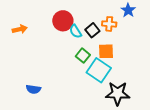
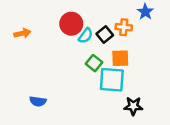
cyan semicircle: (76, 31) -> (86, 36), turned -112
cyan square: (99, 70) -> (112, 80), turned -30
black star: (118, 93) -> (133, 106), size x0.7

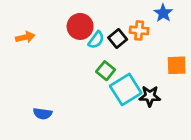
orange square: (120, 58) -> (177, 65), moved
cyan square: (112, 80) -> (126, 89), turned -36
black star: (133, 106) -> (150, 96), moved

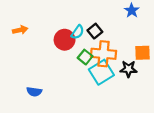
red circle: (80, 26) -> (65, 40), moved
orange cross: (139, 30) -> (104, 54), moved, size x1.6
black star: (150, 96) -> (128, 69), moved

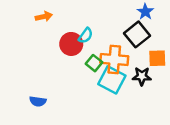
orange arrow: (20, 30) -> (44, 17), moved
black square: (95, 31) -> (137, 34), moved, size x1.5
cyan square: (101, 72) -> (112, 80), turned -30

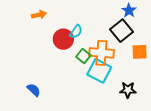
black star: (142, 76) -> (128, 90), moved
blue semicircle: (38, 101) -> (34, 90), turned -144

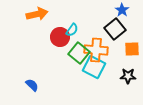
orange arrow: (39, 15) -> (37, 14), size x1.5
green square: (83, 56) -> (79, 53), size x1.5
black star: (128, 90) -> (128, 76), moved

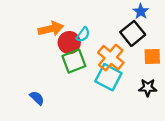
orange arrow: (37, 14) -> (51, 29), moved
orange cross: (96, 50) -> (111, 58), turned 35
green square: (79, 53) -> (74, 61), moved, turned 30

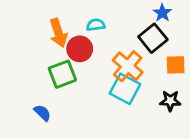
orange arrow: (51, 29) -> (58, 33), turned 85
cyan semicircle: (83, 35) -> (96, 25), moved, turned -133
green square: (74, 61) -> (62, 74), moved

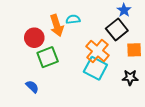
orange arrow: (58, 33) -> (57, 25), moved
red circle: (80, 49) -> (34, 38), moved

